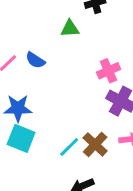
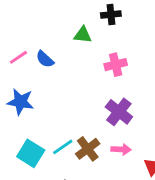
pink cross: (109, 71) -> (116, 65), moved
cyan square: (21, 138) -> (31, 153), moved

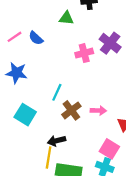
pink cross: (116, 65) -> (84, 53), moved
purple cross: (119, 112) -> (110, 43), moved
cyan line: (63, 147) -> (57, 92), moved, turned -30

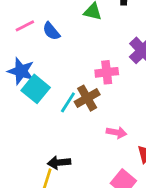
pink cross: (84, 53) -> (107, 72), moved
brown cross: (71, 110) -> (87, 98), moved
cyan square: (25, 115) -> (36, 89), moved

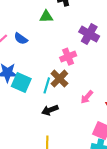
pink arrow: (116, 132) -> (87, 97), turned 136
black arrow: (59, 163) -> (50, 110), moved

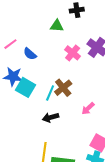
blue semicircle: (21, 39) -> (30, 54), moved
pink cross: (68, 57) -> (73, 53), moved, turned -35

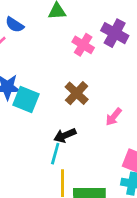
blue semicircle: (30, 54) -> (15, 25), moved
cyan line: (50, 93) -> (55, 154), moved

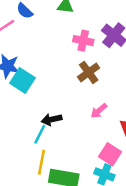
pink cross: (83, 45) -> (83, 41), turned -30
brown cross: (77, 93) -> (89, 72), moved

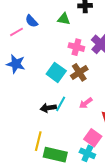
cyan square: (22, 80) -> (56, 72), moved
cyan line: (40, 134) -> (61, 104), moved

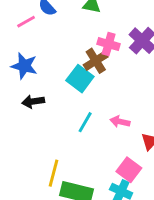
brown cross: (79, 72) -> (96, 61), moved
pink arrow: (86, 103) -> (120, 122), turned 48
black arrow: (48, 108) -> (33, 102), moved

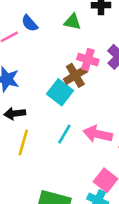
pink arrow: (120, 122) -> (98, 134), size x1.5
yellow line: (54, 173) -> (23, 143), moved

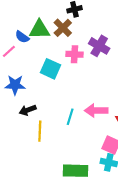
green triangle: (72, 22) -> (39, 30), moved, size x1.5
brown cross: (75, 75) -> (63, 28), moved
cyan square: (60, 92) -> (51, 69), moved

